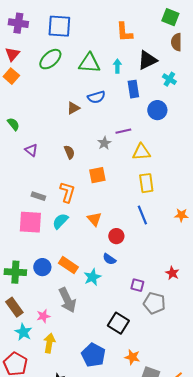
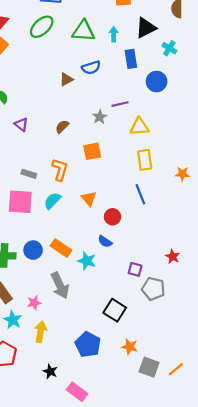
brown semicircle: (69, 152) -> (62, 127), turned -112
orange star: (181, 215) -> (182, 174), moved
cyan star: (92, 277) -> (87, 261), turned -30

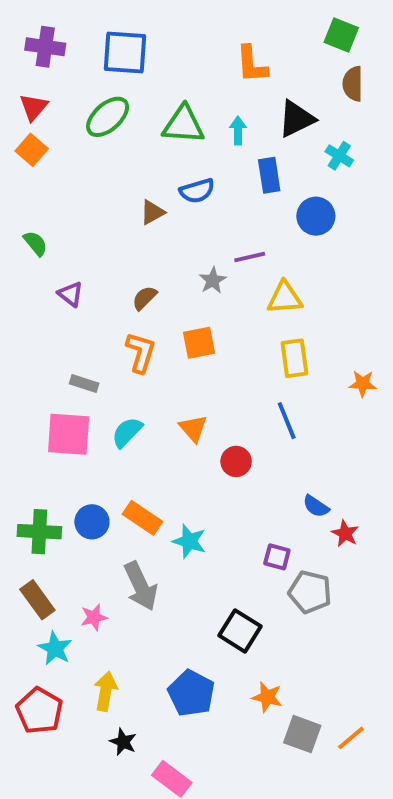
orange L-shape: (60, 170) -> (141, 352), moved
blue semicircle: (105, 241) -> (316, 506), moved
yellow arrow: (41, 332) -> (106, 691), moved

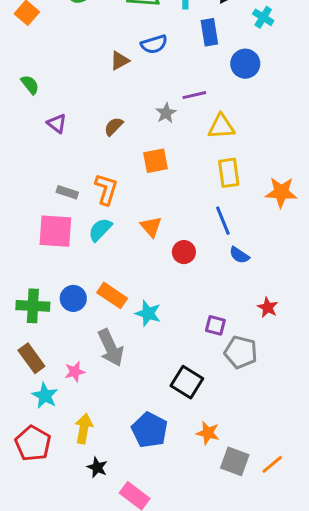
orange L-shape: (141, 352) -> (106, 189), moved
orange star: (363, 384) -> (281, 192), size x1.5
blue semicircle: (316, 506) -> (239, 255), moved

